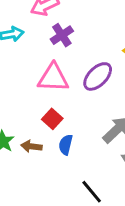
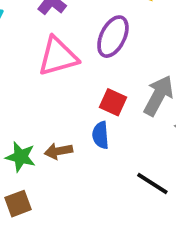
red square: (52, 119) -> (113, 102), moved

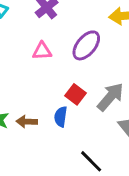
pink triangle: (58, 56) -> (42, 51), size x0.6

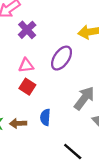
red square: (75, 94) -> (27, 87), moved

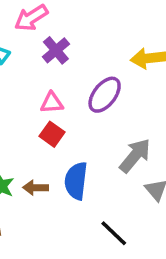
blue semicircle: (45, 117) -> (76, 181), size x1.5

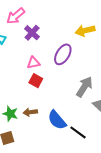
blue semicircle: (76, 181) -> (57, 120), moved, turned -40

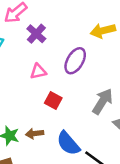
red square: (36, 81) -> (53, 100), moved

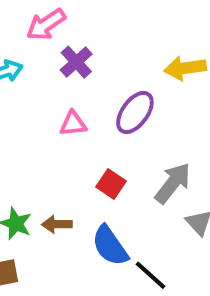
red square: (53, 100) -> (111, 184), moved

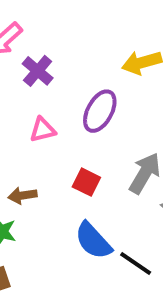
brown arrow: (57, 224) -> (23, 196), moved

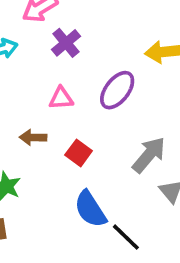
red square: (86, 182) -> (79, 153), moved
brown arrow: (23, 196) -> (33, 137), moved

